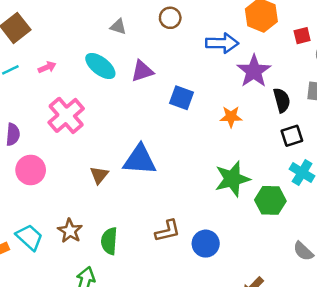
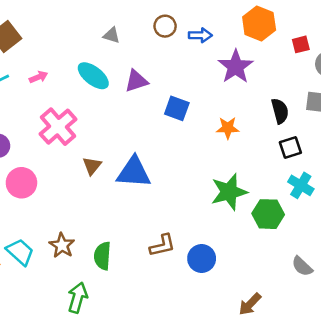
blue arrow: (222, 43) -> (200, 35), moved, size x0.7
purple star: (254, 71) -> (236, 67), moved
brown triangle: (99, 175) -> (92, 166), moved

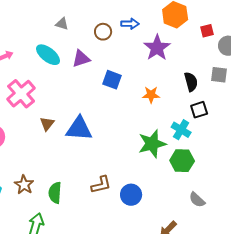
brown circle: (165, 26) -> (103, 32), moved
cyan cross: (301, 185) -> (181, 130), moved
gray semicircle: (302, 266) -> (197, 200), moved

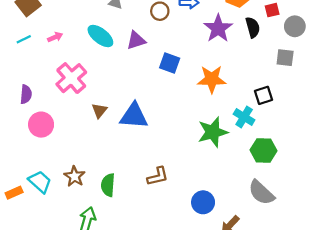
black semicircle: (191, 82) -> (253, 27), moved
orange star: (151, 95) -> (212, 79), size x1.5
green hexagon: (182, 161) -> (264, 150), moved
blue circle: (131, 195) -> (203, 202), moved
gray semicircle: (197, 200) -> (261, 193), size x1.5

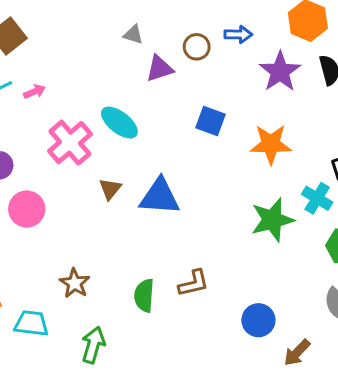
cyan ellipse: (100, 36) -> (119, 123), moved
pink arrow: (55, 37) -> (34, 92), moved
purple triangle: (136, 40) -> (160, 68), moved
cyan trapezoid: (40, 182) -> (31, 323), moved, turned -35
green semicircle: (108, 185) -> (144, 296), moved

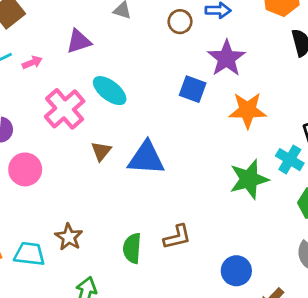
purple triangle: (160, 68) -> (79, 41), moved
purple star: (280, 72) -> (226, 58), moved
cyan trapezoid: (31, 323) -> (29, 254), moved

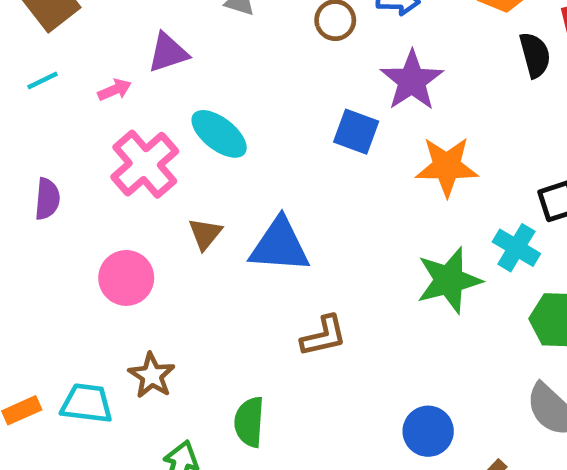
pink arrow: (32, 62) -> (115, 90), moved
pink circle: (25, 169) -> (126, 278), moved
brown L-shape: (177, 237) -> (324, 336), moved
green semicircle: (132, 248) -> (249, 422), moved

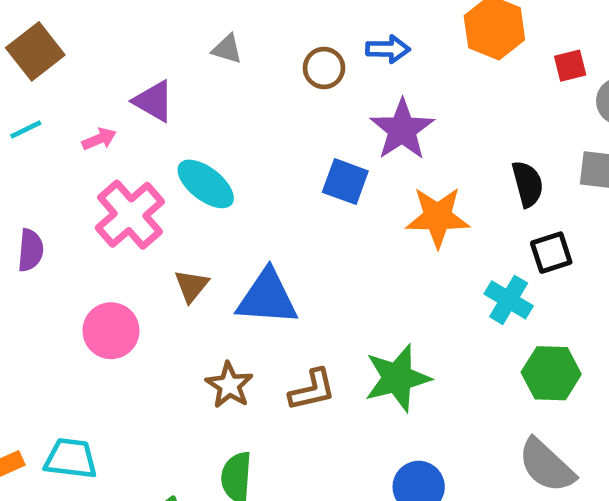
purple triangle: (168, 53) -> (154, 101), turned 48
black semicircle: (535, 55) -> (528, 184), moved
green star: (449, 280) -> (397, 378), moved
brown star: (152, 375) -> (229, 385), moved

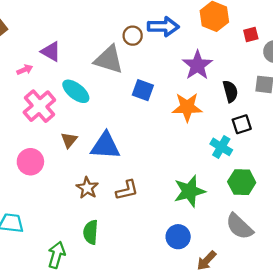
gray triangle: (227, 49) -> (109, 59), moved, size x2.0
blue arrow: (388, 49) -> (163, 27), size x1.5
purple star: (402, 130) -> (197, 65), moved
green star: (397, 378) -> (189, 191), moved

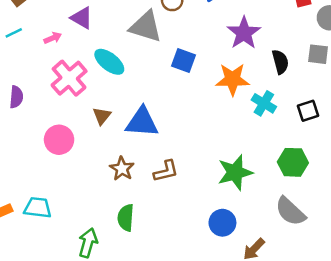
black square: (242, 124) -> (308, 111), moved
cyan cross: (221, 147) -> (264, 103), moved

